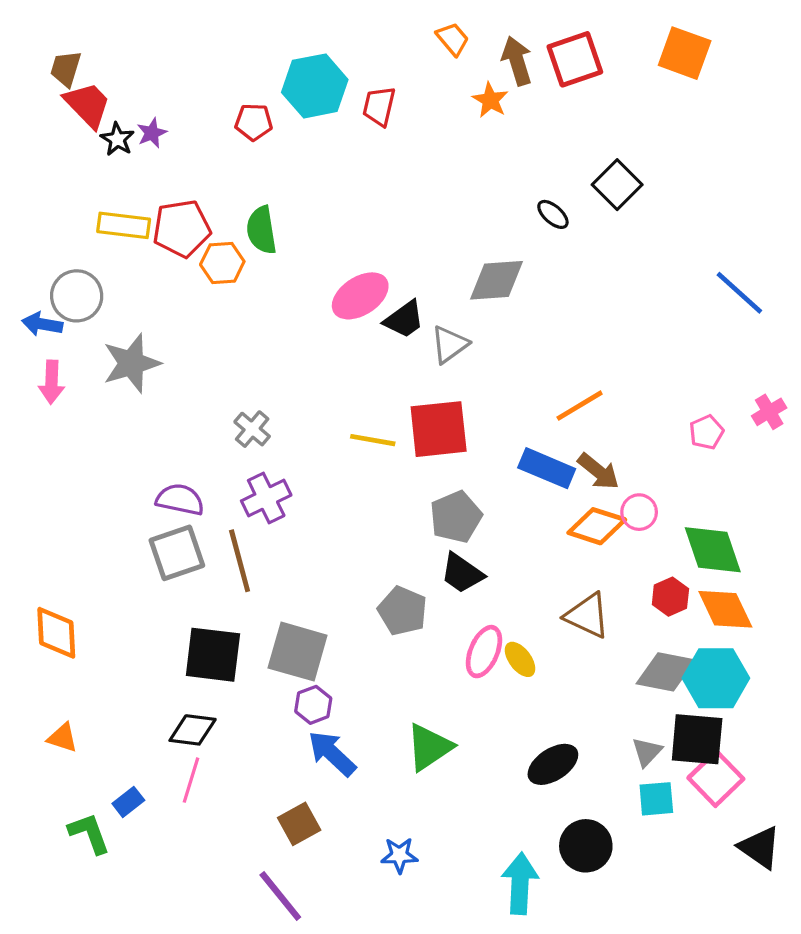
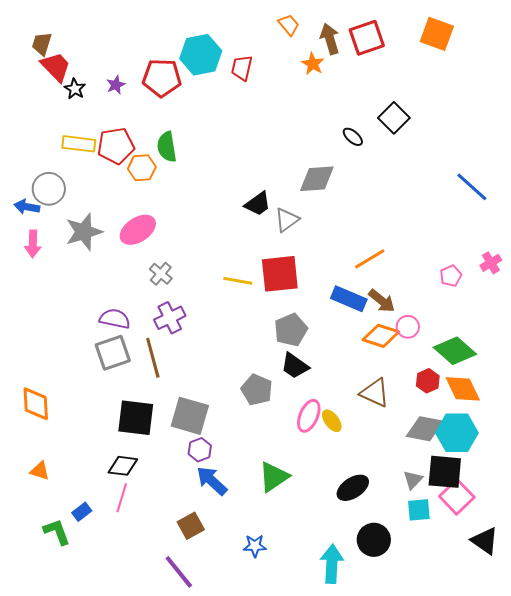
red pentagon: (254, 122) -> (162, 78), size x1.6
purple star: (152, 133) -> (116, 85), moved
pink ellipse: (360, 296) -> (138, 230), moved
green diamond: (713, 550) -> (455, 351), turned -30

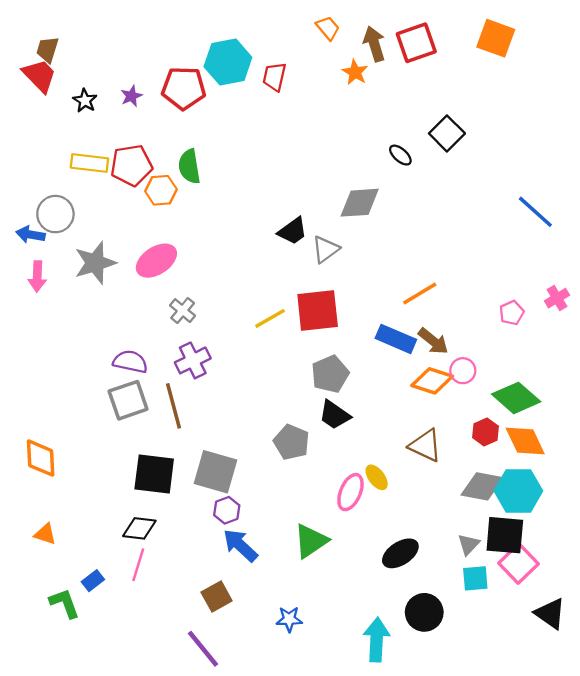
red trapezoid: (56, 67) -> (40, 76), moved
yellow line: (238, 281) -> (270, 318), turned -40
pink ellipse: (309, 416) -> (350, 492), moved

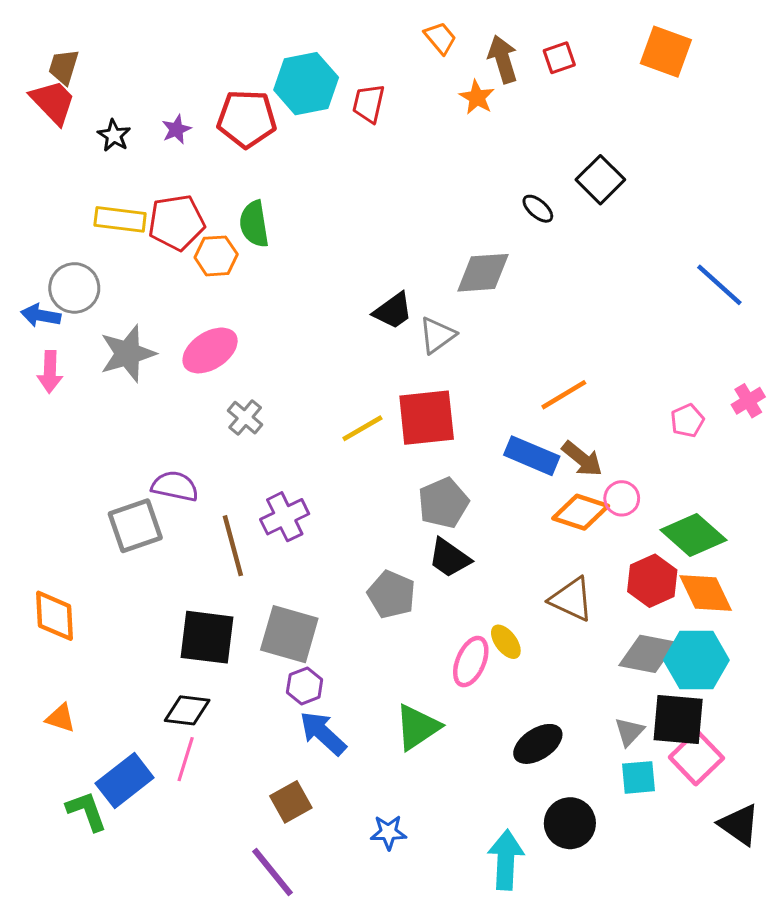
red square: (416, 43) -> (559, 58), size x0.6
purple cross: (193, 360) -> (285, 517), moved
gray square: (128, 400) -> (135, 526), moved
red hexagon: (486, 432) -> (652, 581), size x1.4
blue rectangle: (93, 581) -> (125, 781), size x1.8

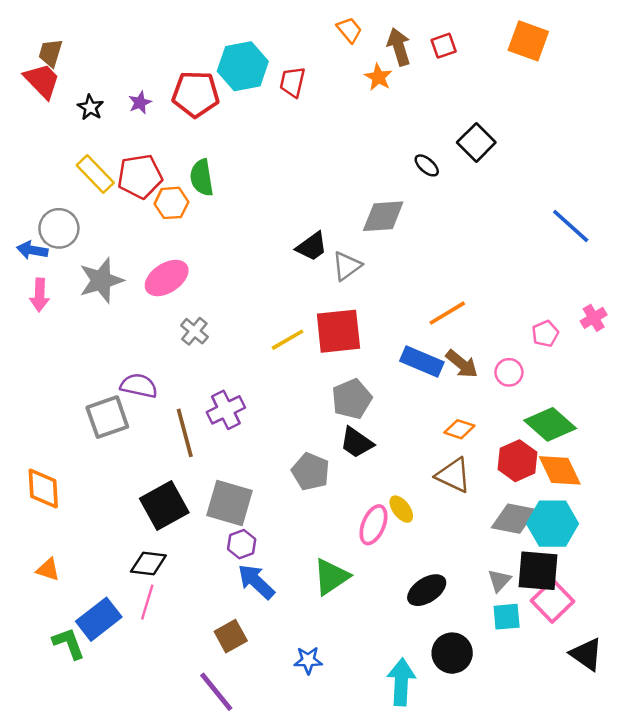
yellow rectangle: (120, 219) -> (95, 174), turned 39
pink circle: (622, 498) -> (509, 372), moved
orange diamond: (581, 512) -> (459, 429), moved, size x0.7
black square: (207, 637) -> (164, 505), turned -36

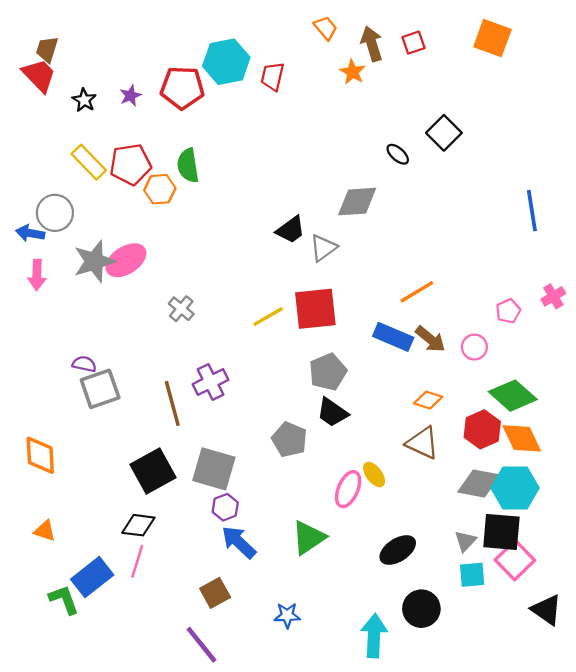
blue line: (571, 226) -> (532, 211), turned 39
pink ellipse: (167, 278) -> (126, 260), moved
purple semicircle: (139, 386) -> (84, 364), moved, size x0.7

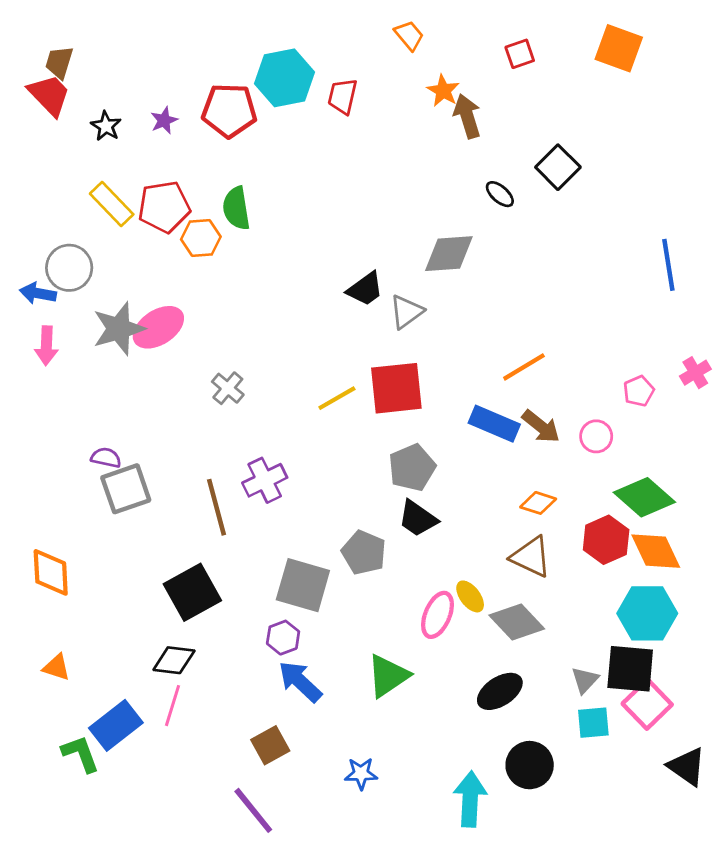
brown arrow: (372, 44) -> (467, 116), moved
gray square: (214, 469) -> (303, 585), moved
gray diamond: (479, 483) -> (517, 622), moved, turned 36

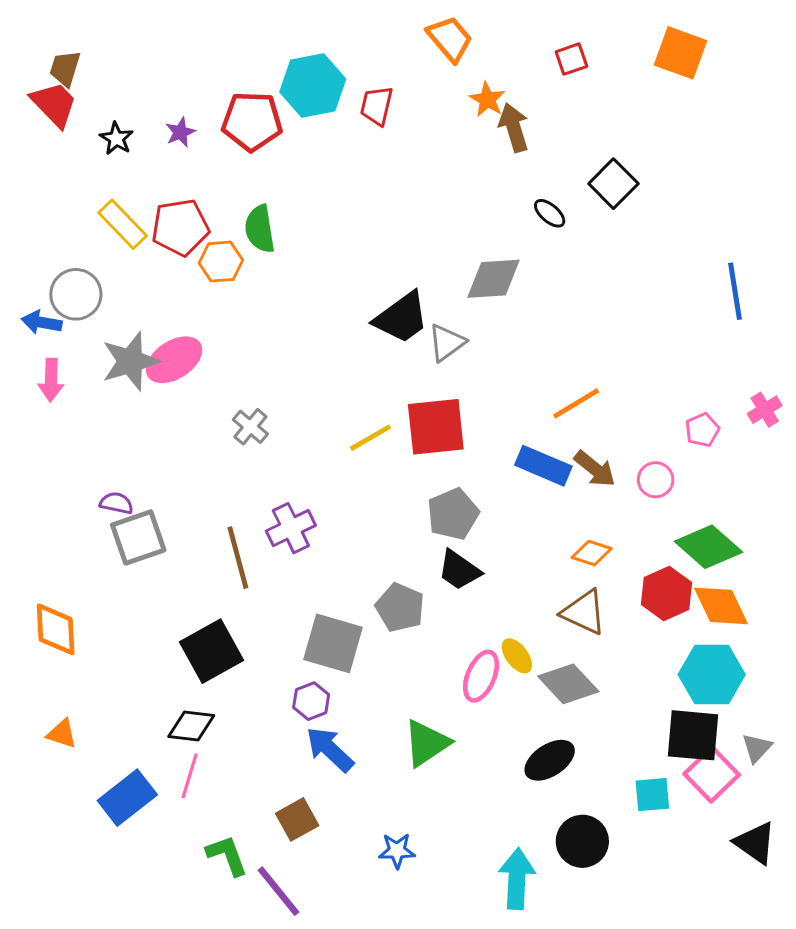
orange trapezoid: (409, 35) -> (450, 39), size x1.4
black trapezoid: (365, 289) -> (402, 318), size x1.4
gray triangle: (585, 680) -> (757, 748), moved
green L-shape: (80, 754) -> (227, 855), moved

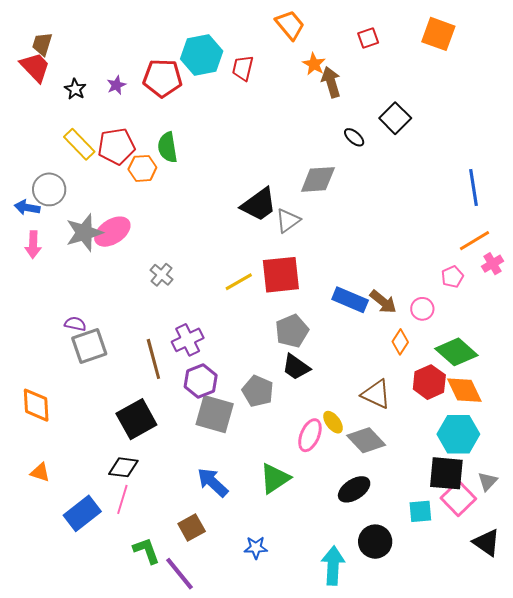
orange line: (576, 403) -> (474, 241), moved
orange diamond: (592, 553) -> (400, 342), moved, turned -75
purple hexagon: (311, 701) -> (201, 381), moved, size x1.4

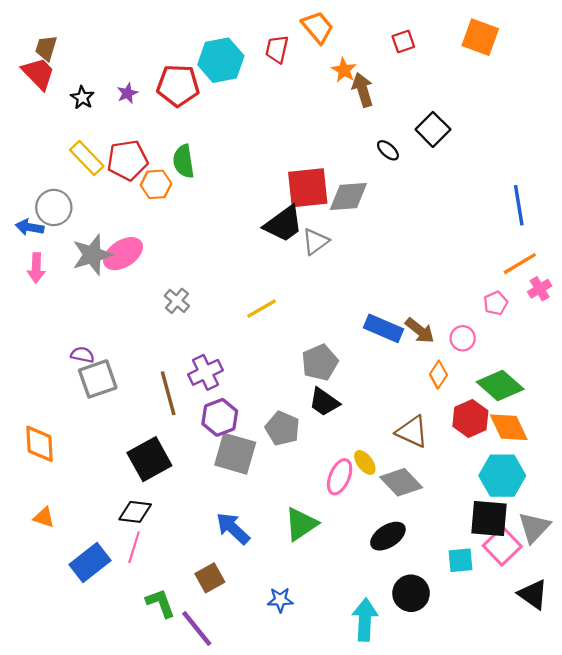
red trapezoid: (243, 68) -> (277, 49), moved
red square: (281, 275) -> (308, 188), moved
gray triangle: (488, 481) -> (534, 527), size x1.5

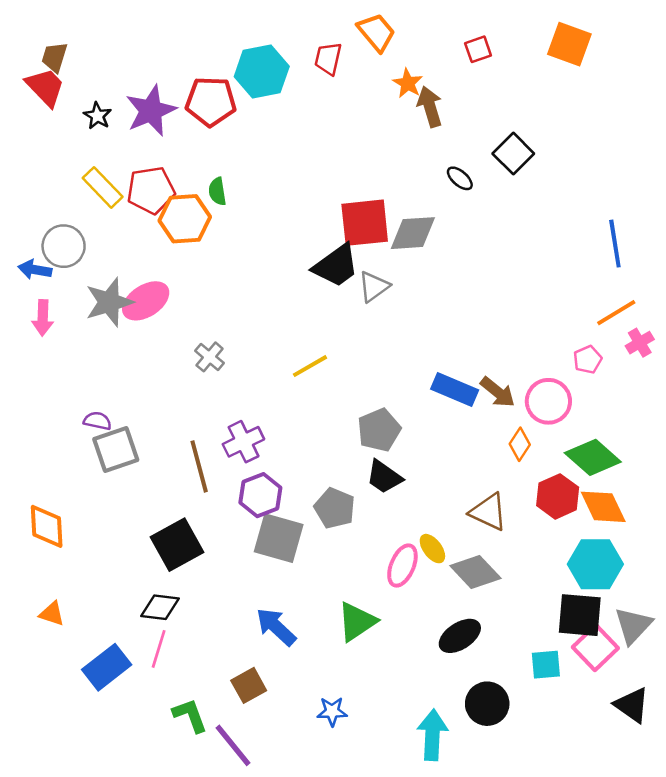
purple star: (127, 93) -> (151, 111), size x2.0
green semicircle: (183, 161) -> (217, 191), size x0.7
orange hexagon: (156, 184) -> (185, 219), size x1.4
pink circle: (463, 338) -> (548, 401), size x1.5

